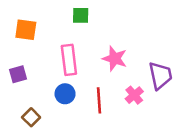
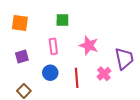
green square: (81, 15) -> (62, 20), moved
pink rectangle: (69, 60) -> (53, 46), size x0.7
purple square: (18, 74) -> (22, 57), moved

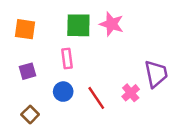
green square: (62, 20) -> (78, 25), size x1.5
pink star: (89, 45) -> (112, 24), moved
red line: (77, 78) -> (96, 98), turned -30

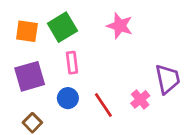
green square: (78, 25) -> (62, 27), moved, turned -32
purple square: (28, 71) -> (30, 76), size x1.6

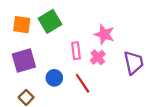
pink star: (120, 26) -> (104, 34), moved
pink rectangle: (72, 63) -> (76, 51), moved
pink cross: (140, 99) -> (98, 57), moved

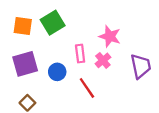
blue circle: (54, 78) -> (57, 72), moved

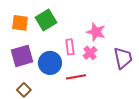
blue circle: (57, 72) -> (50, 63), size x1.5
red line: (87, 88) -> (76, 77), turned -66

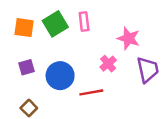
pink star: (96, 32) -> (129, 38), moved
pink rectangle: (70, 47) -> (84, 22), moved
purple square: (22, 56) -> (26, 67), size x0.6

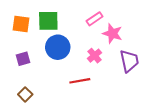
pink rectangle: (84, 22) -> (95, 19), moved, turned 63
green square: (55, 24) -> (48, 21), turned 30
blue circle: (60, 76) -> (58, 47), moved

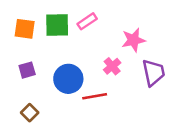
pink rectangle: (95, 19) -> (87, 21), moved
pink star: (112, 34) -> (133, 40), turned -30
blue circle: (58, 47) -> (68, 79), moved

